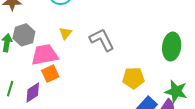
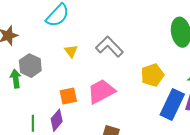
pink trapezoid: (45, 55) -> (101, 91), moved
orange square: (50, 74) -> (68, 96), turned 30

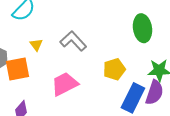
orange square: (68, 96) -> (18, 69), moved, size x1.4

